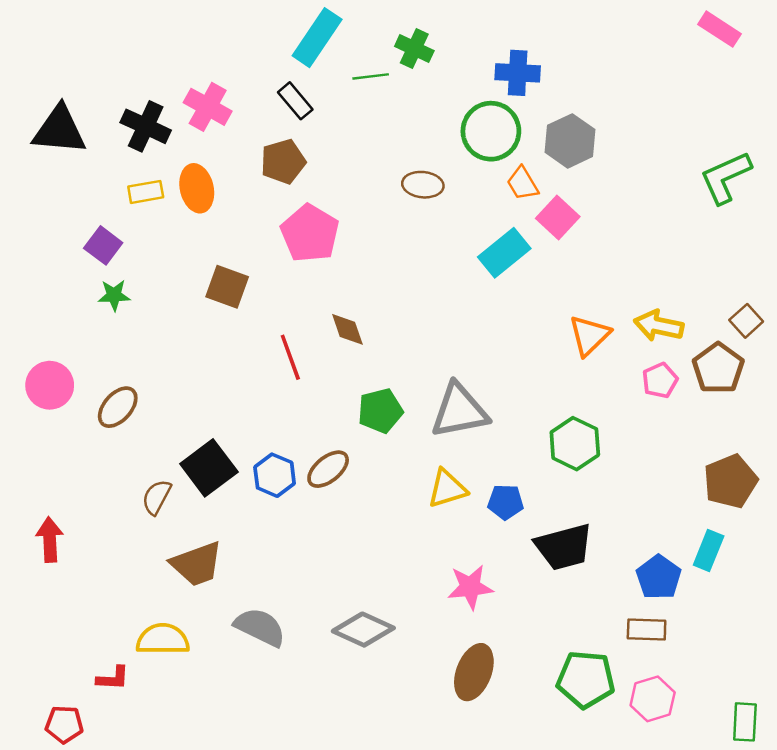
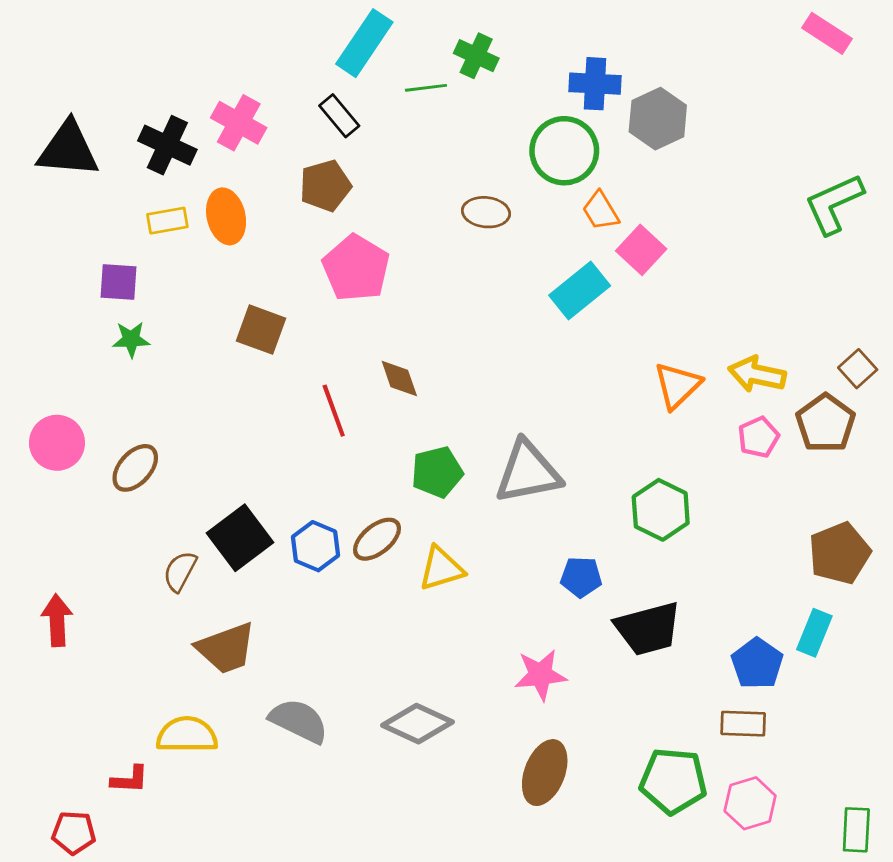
gray hexagon: (570, 141) -> (658, 119), moved
purple square: (103, 245) -> (118, 282), turned -33
yellow triangle: (447, 489) -> (441, 569), moved

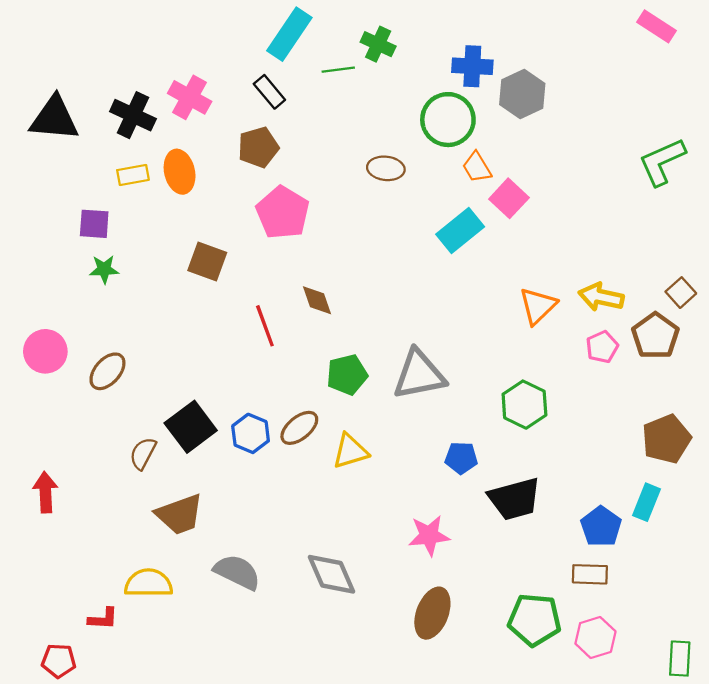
gray diamond: (418, 724) -> (331, 574), turned 42

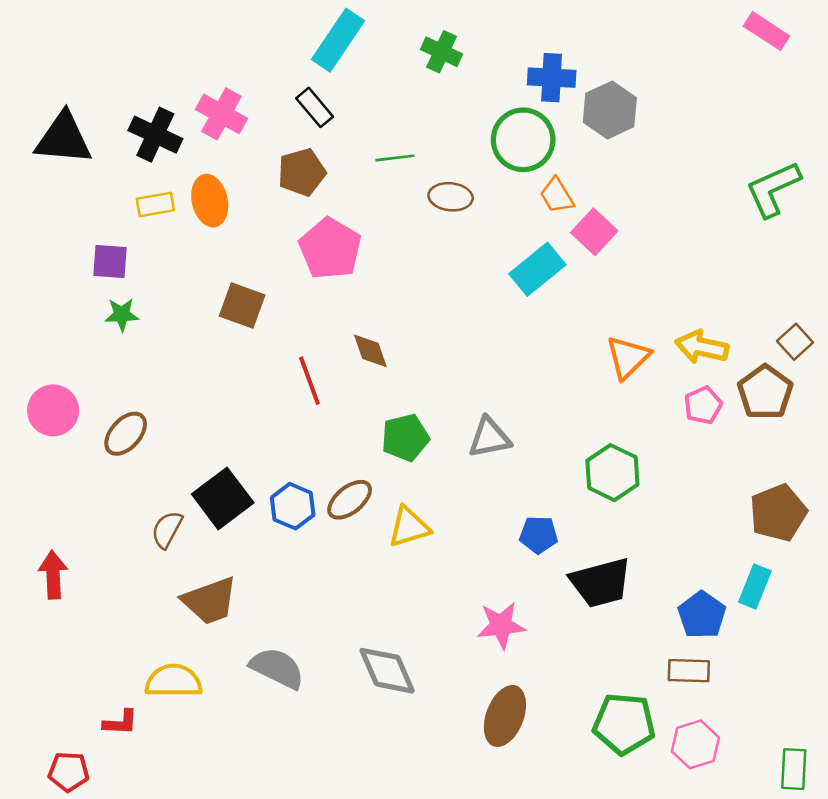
green line: (338, 70) -> (395, 158), moved
gray triangle: (419, 375) -> (489, 438), size x0.7

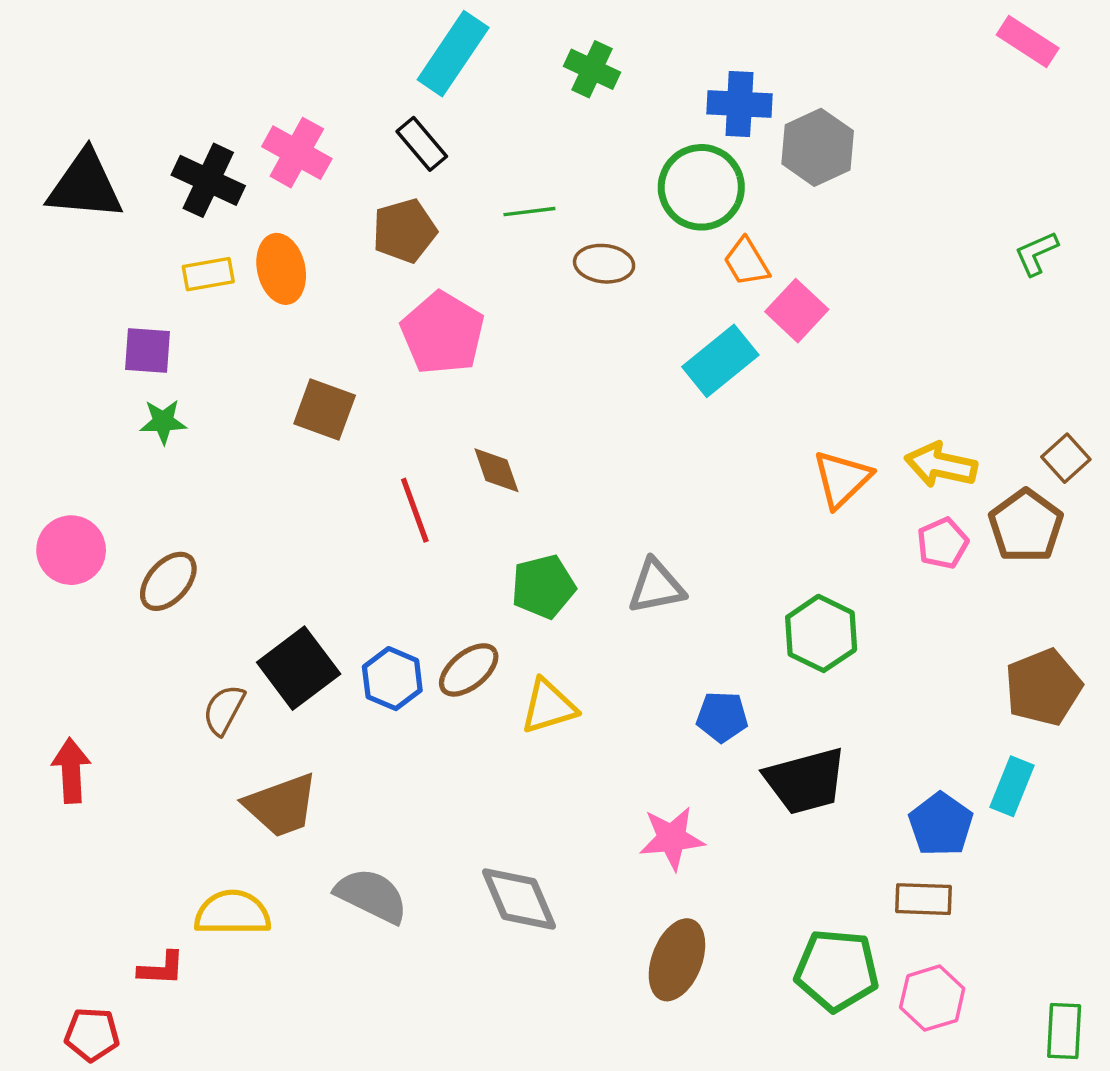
green L-shape: (773, 189) -> (1036, 253), size x0.6

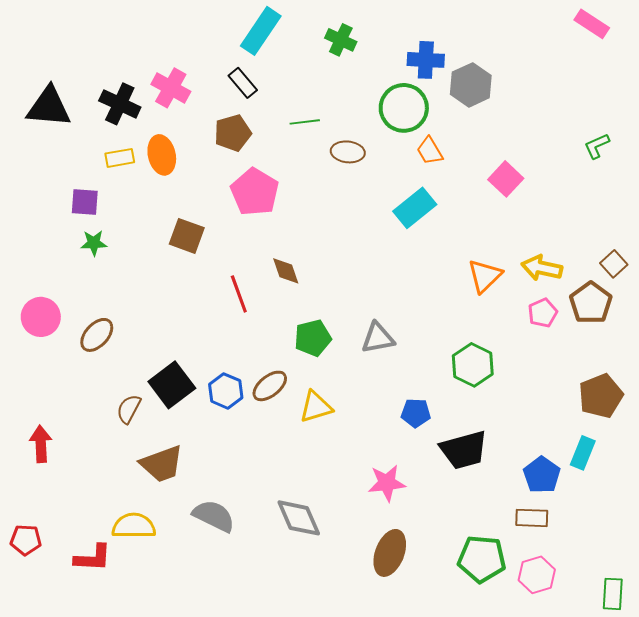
pink square: (797, 311) -> (506, 179), moved
red L-shape: (161, 968) -> (93, 558), size x1.4
red pentagon: (92, 1034) -> (26, 540), moved

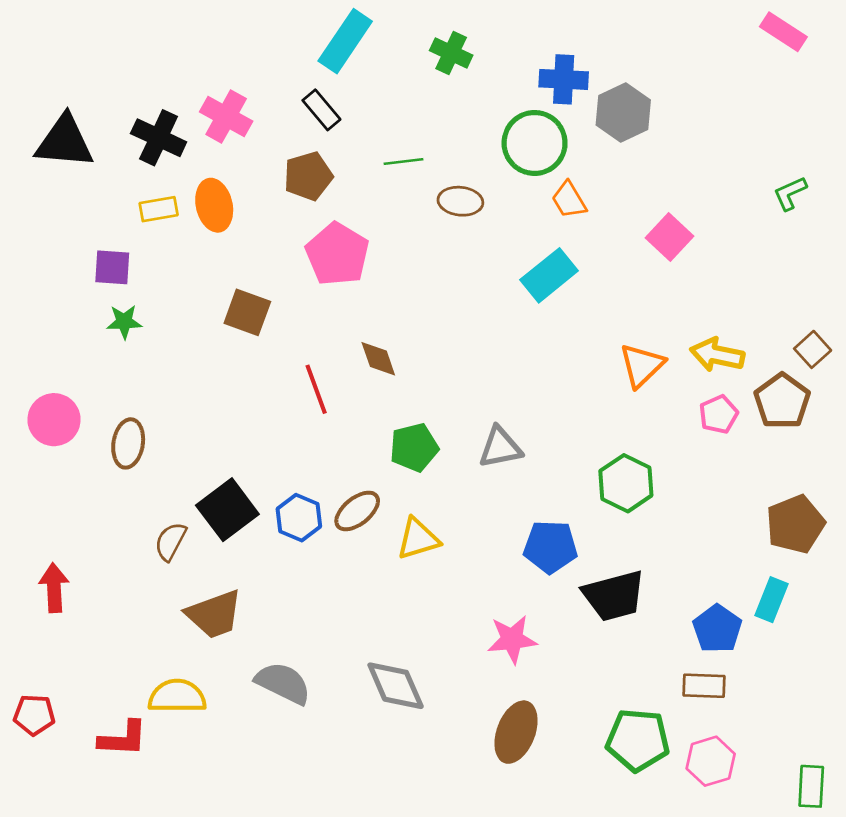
brown ellipse: (97, 335) -> (128, 443), turned -33
blue pentagon: (416, 413) -> (550, 547), size x1.4

